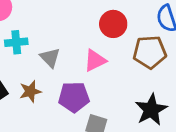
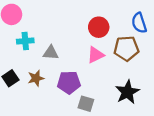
gray triangle: (50, 58) -> (51, 53), turned -42
pink triangle: (95, 60) -> (95, 55), moved

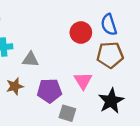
blue semicircle: (139, 23) -> (109, 25), moved
pink triangle: (95, 55) -> (83, 81), moved, turned -36

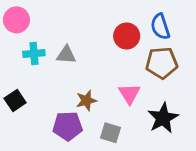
gray triangle: (30, 59) -> (66, 55), moved
brown star: (15, 86) -> (86, 101), moved
purple pentagon: (49, 91) -> (68, 126), moved

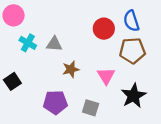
cyan cross: (34, 53) -> (28, 43), turned 35
brown star: (86, 101) -> (71, 69), moved

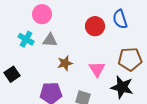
pink circle: (14, 15) -> (42, 14), moved
brown pentagon: (132, 51) -> (130, 59), moved
black star: (134, 96) -> (122, 87), turned -30

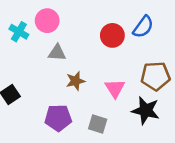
blue semicircle: (120, 19) -> (143, 27), turned -126
cyan cross: (26, 39) -> (19, 32), moved

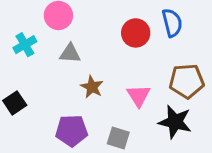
blue semicircle: (143, 27) -> (172, 23), turned -50
cyan cross: (19, 32) -> (25, 45), moved, turned 30
brown star: (75, 81) -> (92, 87), turned -30

